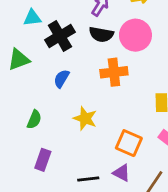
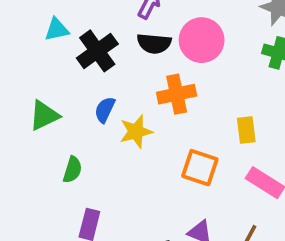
green triangle: (19, 60) -> (44, 115), moved
yellow star: (85, 118) -> (136, 132), moved, turned -30
orange square: (129, 143) -> (200, 168), moved

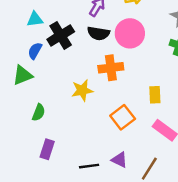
blue semicircle: (105, 110) -> (35, 51), moved
orange square: (200, 168) -> (123, 117), turned 30

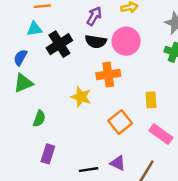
blue semicircle: (35, 51) -> (20, 58), moved
yellow star: (82, 90) -> (81, 97), turned 30

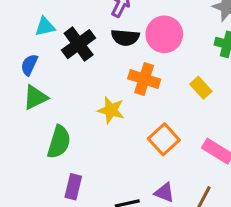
orange cross: (108, 75) -> (144, 79), turned 30
yellow rectangle: (151, 100) -> (201, 88), moved, turned -35
green semicircle: (39, 119) -> (59, 142), size x1.5

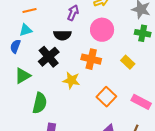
black semicircle: (125, 37) -> (62, 35), moved
black cross: (79, 44) -> (49, 57), moved
blue semicircle: (29, 65) -> (15, 46), moved

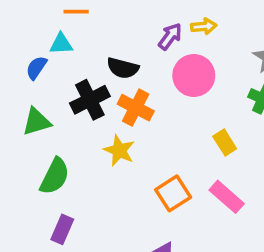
purple arrow: (73, 13) -> (170, 36), moved
orange cross: (91, 59) -> (136, 108), moved
pink rectangle: (141, 102) -> (227, 197), moved

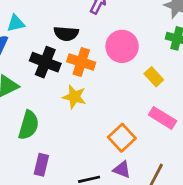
pink circle: (194, 76) -> (122, 46), moved
black cross: (90, 100) -> (45, 62), turned -32
orange square: (173, 193) -> (122, 138), moved

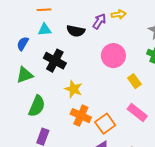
cyan triangle: (16, 23) -> (45, 30), moved
black semicircle: (66, 34) -> (76, 31), moved
orange cross: (81, 62) -> (81, 116), moved

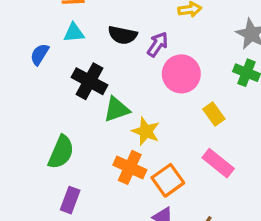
purple arrow: (99, 21) -> (158, 44), moved
green triangle: (25, 75) -> (117, 109), moved
yellow star: (73, 89) -> (146, 131), moved

